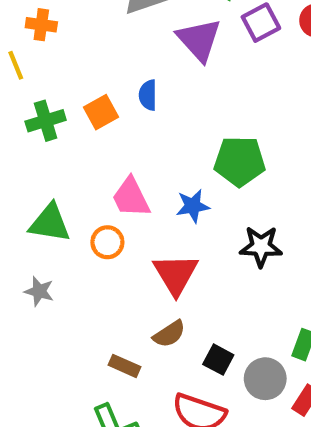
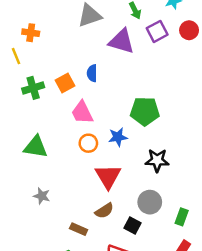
purple triangle: (199, 40) -> (122, 41), turned -32
pink trapezoid: (131, 197) -> (82, 112), moved
orange circle: (107, 242) -> (88, 143), moved
gray star: (39, 291) -> (42, 196), moved
gray circle: (265, 379) -> (150, 202), moved

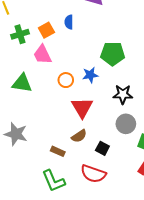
pink trapezoid: (82, 112) -> (42, 55), moved
gray star: (42, 196) -> (16, 134), moved, size x1.6
gray circle: (150, 202) -> (126, 124), moved

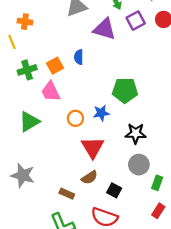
green triangle: (22, 83) -> (29, 122), turned -40

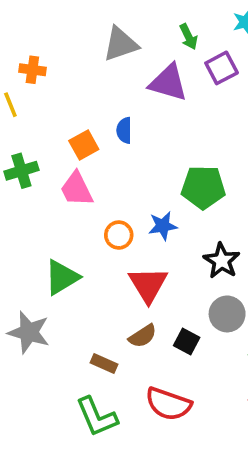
green cross: (27, 70) -> (21, 171), moved
green triangle: (29, 122) -> (62, 277), moved
black star: (136, 133) -> (222, 261), turned 30
black square: (114, 190) -> (187, 342), moved

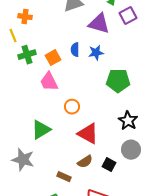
green cross: (21, 171) -> (27, 55), moved
blue star: (163, 226) -> (96, 53), moved
red triangle: (148, 285) -> (88, 134), turned -30

